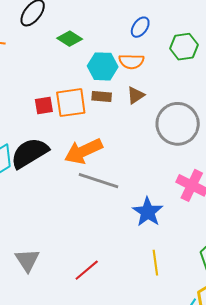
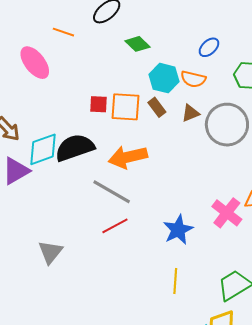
brown rectangle: (102, 96) -> (157, 107), turned 36
gray circle: (178, 124) -> (227, 125), moved
gray line: (99, 181) -> (112, 192), moved
red line: (87, 270) -> (115, 226), moved

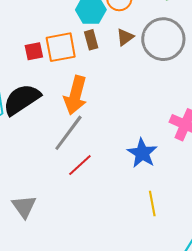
brown rectangle: (157, 107) -> (91, 40), turned 36
orange arrow: (128, 157) -> (75, 95), turned -48
gray line: (112, 192) -> (68, 133), turned -69

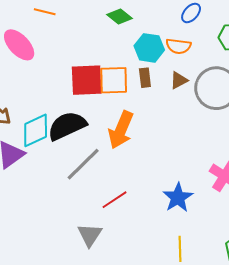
red square: (34, 51) -> (87, 80), size x1.8
gray line: (68, 133) -> (83, 164), moved
gray triangle: (24, 207) -> (90, 235), moved

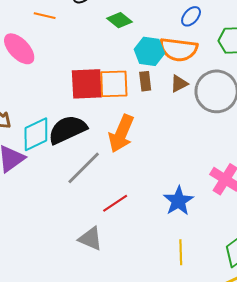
orange semicircle: (178, 46) -> (179, 50), size x1.5
gray triangle: (90, 235) -> (90, 239), turned -40

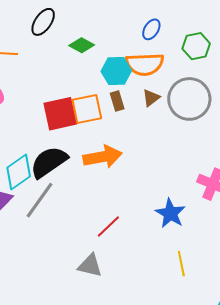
orange arrow: (121, 134) -> (103, 157), turned -114
gray line: (84, 168) -> (39, 200), moved

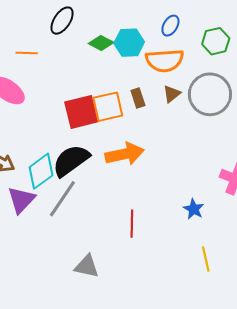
cyan hexagon: (116, 71) -> (129, 43), moved
blue star: (170, 213) -> (194, 209), size x0.7
red line: (108, 227) -> (132, 224), turned -44
gray triangle: (90, 265) -> (87, 266), moved

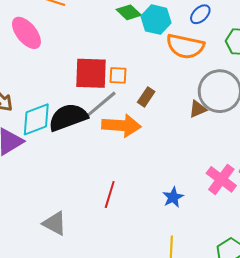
brown triangle: (172, 94) -> (198, 109), moved
brown rectangle: (138, 98) -> (146, 97), moved, turned 36
orange square: (108, 107) -> (118, 75), size x0.6
gray line: (62, 199) -> (99, 106), moved

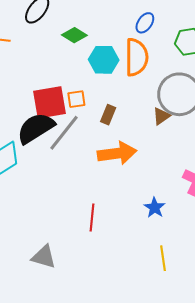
cyan hexagon: (156, 20) -> (104, 60), moved
orange semicircle: (185, 46) -> (137, 57), turned -90
black semicircle: (68, 117) -> (36, 128), moved
orange arrow: (121, 125) -> (117, 153), moved

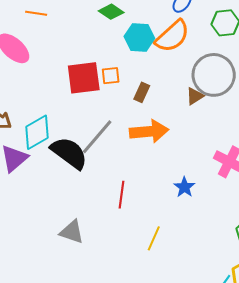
orange semicircle: (137, 57) -> (172, 36), turned 45
black semicircle: (36, 128) -> (69, 153), moved, turned 66
gray line: (64, 133) -> (97, 137), moved
yellow line: (163, 258) -> (154, 238), moved, turned 30

